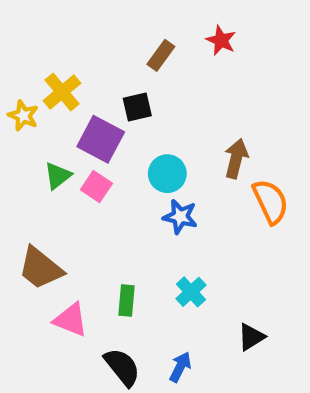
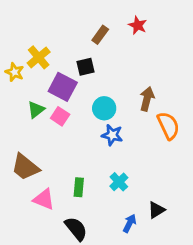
blue arrow: (180, 367) -> (130, 223), moved

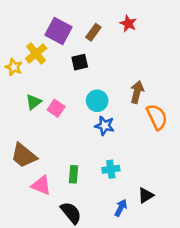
purple square: (63, 87) -> (59, 31), moved
cyan cross: (119, 182) -> (111, 169), turned 35

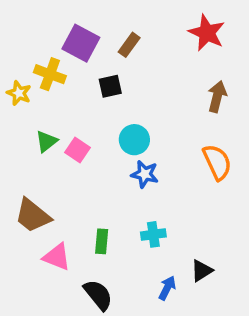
red star: (128, 24) -> (207, 33), moved, size x1.5
yellow cross: (36, 53) -> (50, 74), turned -30
brown arrow: (137, 92) -> (217, 97), moved

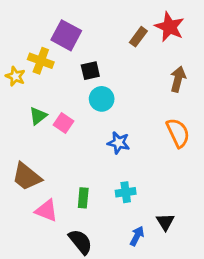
brown rectangle: (129, 45) -> (138, 37), moved
cyan circle: (134, 140) -> (102, 99), moved
black triangle: (202, 271) -> (165, 222), turned -30

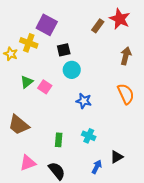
cyan cross: (126, 192) -> (89, 136), turned 32
pink triangle: (46, 211) -> (28, 163), moved, turned -42
black triangle: (165, 222) -> (117, 157), turned 32

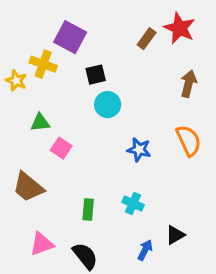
green triangle: (27, 82) -> (40, 123), turned 32
pink square: (45, 87) -> (61, 148), moved
blue star: (84, 101) -> (139, 150), moved

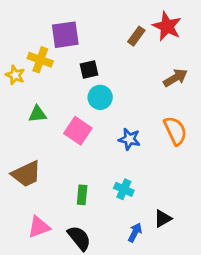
purple square: (70, 37) -> (65, 35), turned -36
brown arrow: (189, 84) -> (175, 78), turned 45
pink square: (61, 148) -> (78, 131), moved, size x1.4
brown trapezoid: (28, 187) -> (26, 174), turned -64

